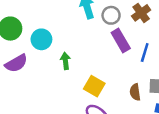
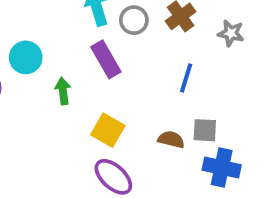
purple rectangle: (121, 41) -> (106, 59), moved
brown semicircle: (135, 92) -> (171, 140), turned 112

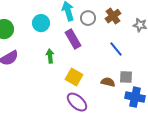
cyan circle: (26, 57) -> (41, 23), moved
blue line: (186, 78) -> (116, 49), turned -56

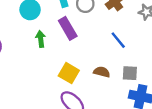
green arrow: (50, 56) -> (41, 39), moved
brown semicircle: (108, 82) -> (102, 72), moved

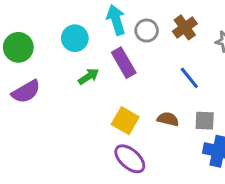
green arrow: (41, 39) -> (89, 76), turned 63

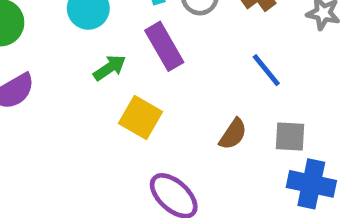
brown semicircle: (168, 119) -> (233, 134), turned 110
yellow square: (125, 121) -> (140, 117), moved

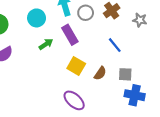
yellow square: (140, 117) -> (76, 66), moved

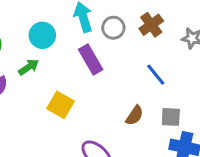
green arrow: (46, 44) -> (29, 67), moved
yellow square: (76, 66) -> (60, 105), moved

